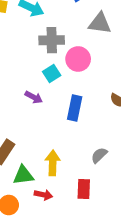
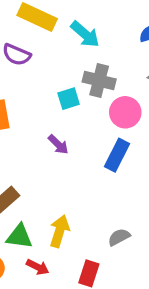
cyan square: (52, 73) -> (69, 99), moved
blue rectangle: (75, 108) -> (117, 155), moved

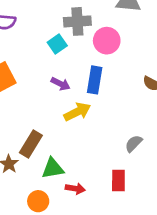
blue rectangle: (117, 155) -> (95, 80), moved
yellow arrow: (59, 231) -> (77, 112), moved, turned 64

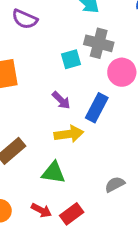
green triangle: (53, 168) -> (53, 173), moved
red rectangle: (118, 181) -> (72, 214), moved, turned 35

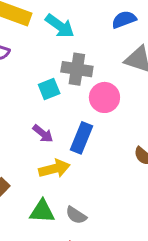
gray semicircle: (115, 184) -> (76, 215), moved, turned -114

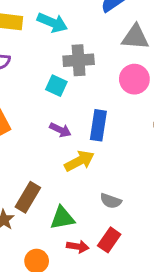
cyan square: (49, 89) -> (56, 86), turned -30
pink circle: (104, 97) -> (134, 79), moved
green triangle: (42, 211) -> (62, 218), moved

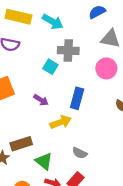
purple arrow: (60, 130) -> (41, 100), moved
brown rectangle: (28, 197) -> (21, 144), turned 35
green triangle: (62, 218) -> (44, 161), turned 42

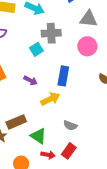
cyan square: (50, 67) -> (36, 49), turned 32

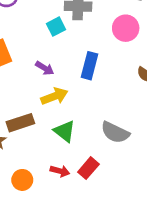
yellow arrow: (50, 99) -> (54, 96), moved
gray semicircle: (70, 125) -> (115, 132), moved, size x1.5
green triangle: (38, 136) -> (65, 131), moved

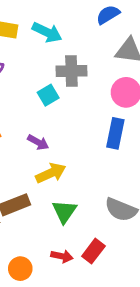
blue rectangle: (90, 66) -> (115, 133), moved
green triangle: (65, 131) -> (64, 211), turned 30

